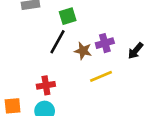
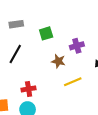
black line: (57, 42) -> (15, 54), moved
purple cross: (105, 43) -> (77, 46), moved

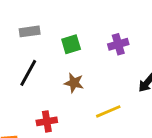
purple cross: (77, 46) -> (118, 44), moved
brown star: (58, 61) -> (74, 83), moved

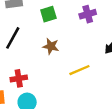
red cross: (47, 121) -> (19, 78), moved

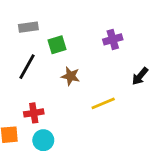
green square: (48, 14) -> (57, 45), moved

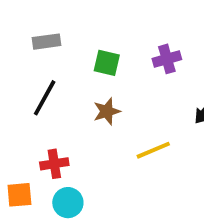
green square: (57, 45) -> (107, 63), moved, turned 30
brown star: (71, 76) -> (107, 111), turned -30

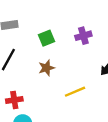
green square: (107, 63) -> (46, 38), turned -35

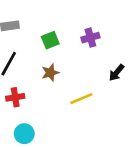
red cross: (14, 100) -> (15, 97), moved

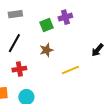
purple cross: (90, 38) -> (65, 17), moved

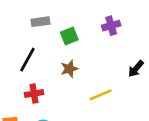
gray rectangle: (15, 14) -> (41, 22), moved
purple cross: (65, 17) -> (111, 26), moved

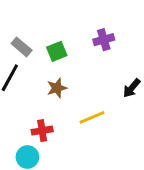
gray rectangle: (41, 22) -> (22, 47), moved, turned 48
red cross: (34, 94) -> (42, 131), moved

